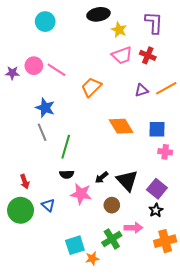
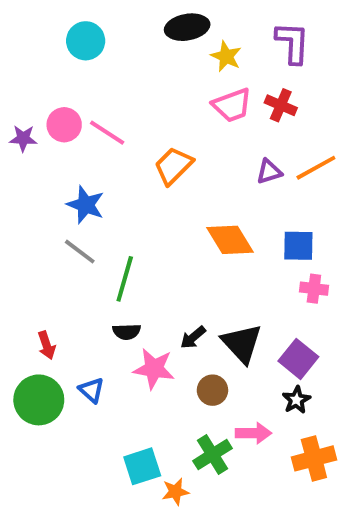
gray line: (42, 132) -> (80, 252), turned -30

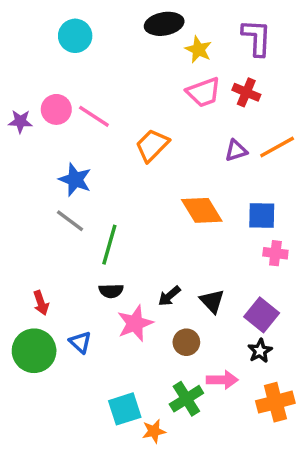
black triangle: (242, 343) -> (212, 301), size x0.7
pink star: (154, 369) -> (135, 323), turned -30

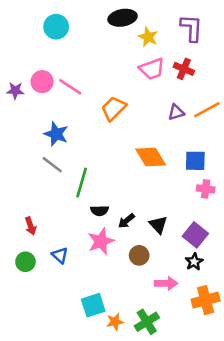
black semicircle: (111, 291) -> (100, 211), moved
green circle: (34, 351) -> (25, 262), size x0.6
green cross: (186, 399) -> (147, 322), moved

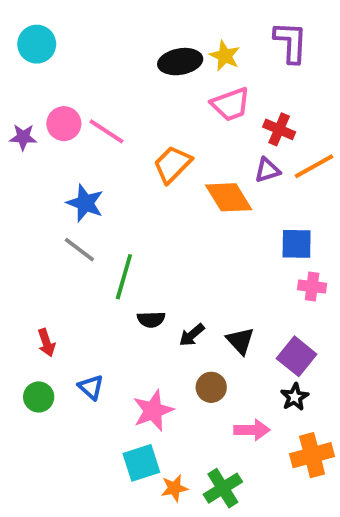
black ellipse: (123, 18) -> (180, 62), moved
cyan circle: (56, 27) -> (37, 44), moved
red cross: (184, 69) -> (279, 129), moved
orange diamond: (151, 157) -> (229, 197), moved
pink star: (101, 241) -> (153, 411), moved

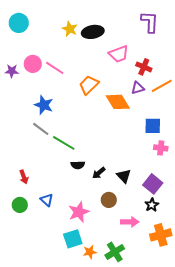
yellow star: (225, 56) -> (70, 29), moved
green line: (124, 277) -> (64, 143), turned -75

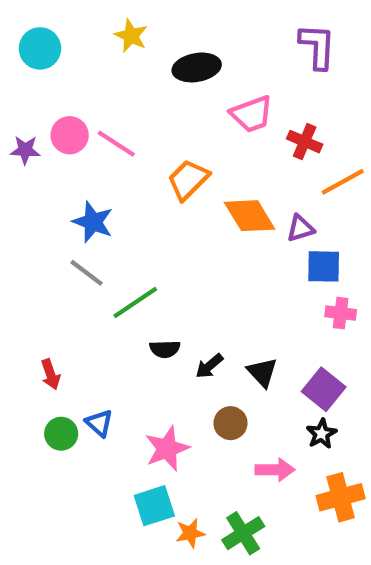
yellow star: (70, 29) -> (131, 36), moved
purple triangle: (138, 88) -> (300, 228), moved
green line: (64, 143) -> (135, 302), turned -65
green circle: (20, 205) -> (61, 434), moved

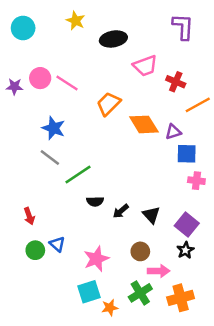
brown circle: (231, 423) -> (140, 251), moved
orange cross: (341, 497) -> (181, 298), moved
green cross: (243, 533) -> (140, 293), moved

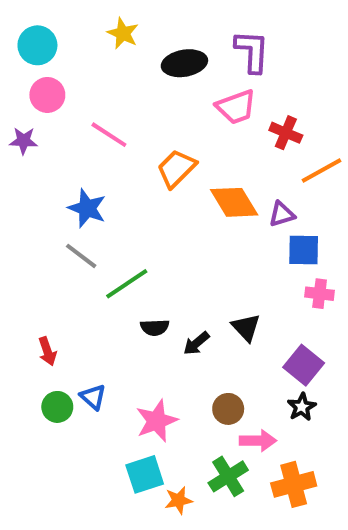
purple L-shape: (183, 27) -> (252, 51), moved
pink circle: (40, 78) -> (47, 95), moved
black triangle: (151, 215) -> (246, 327), moved

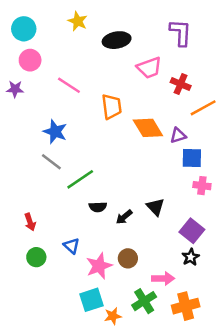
purple L-shape: (252, 51) -> (181, 33), moved
orange trapezoid: (177, 169) -> (112, 107), turned 128
blue triangle: (93, 397) -> (71, 246), moved
brown circle: (228, 409) -> (128, 258), moved

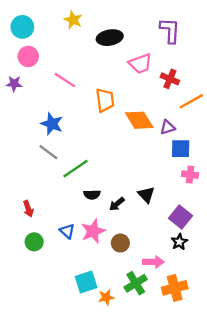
pink star: (99, 266) -> (93, 231), moved

